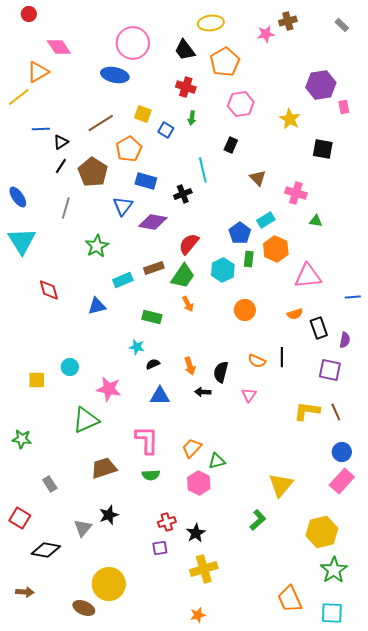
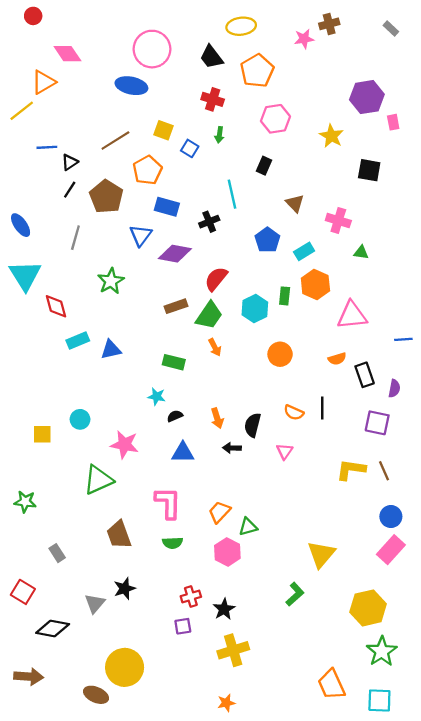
blue pentagon: (240, 233) -> (267, 240), moved
cyan rectangle: (123, 280) -> (78, 340), moved
red diamond: (49, 290) -> (56, 306), moved
brown trapezoid: (104, 468) -> (119, 535), turned -92
brown arrow: (25, 592) -> (29, 677), size x1.4

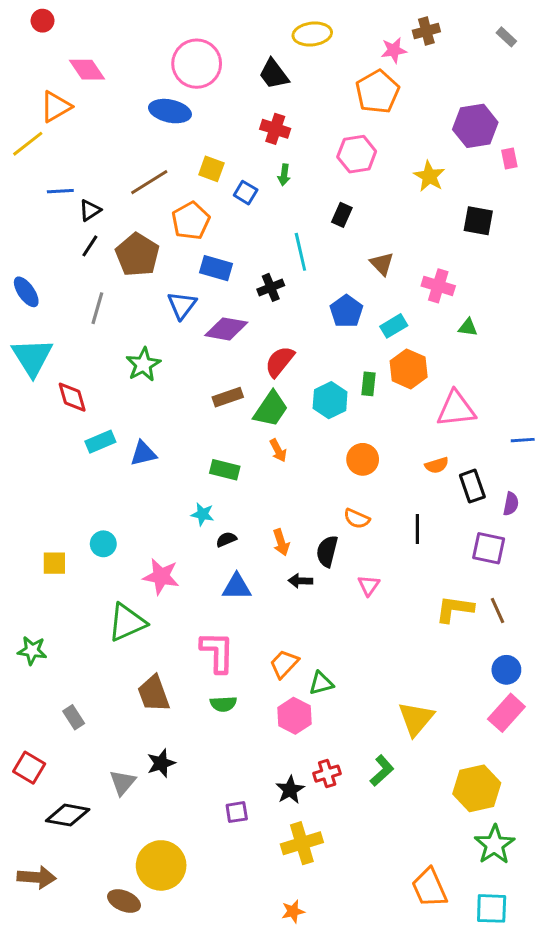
orange pentagon: (257, 71) -> (377, 92), moved
orange semicircle: (294, 413) -> (357, 519), moved
red cross: (191, 597) -> (327, 774), moved

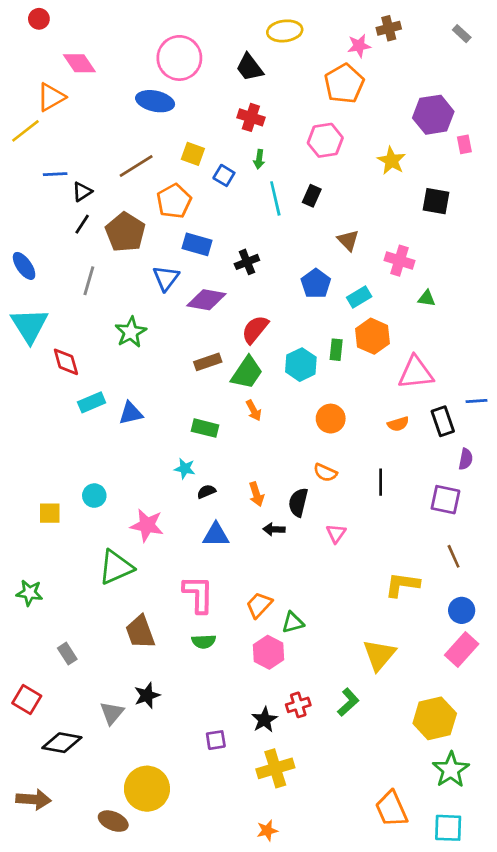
cyan line: (300, 252) -> (275, 198), moved
black rectangle: (472, 486) -> (443, 421), moved
yellow L-shape: (455, 609) -> (402, 585), moved

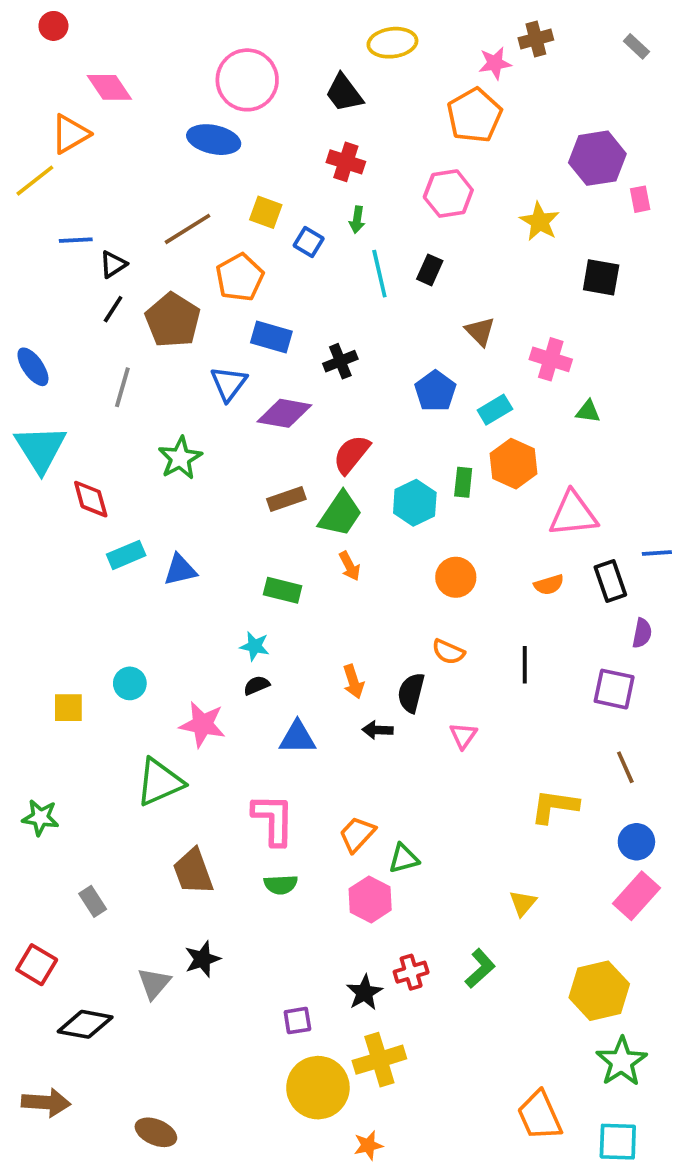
black semicircle: (206, 492) -> (256, 685), moved
yellow triangle: (379, 655) -> (523, 903), size x0.6
yellow circle: (147, 789) -> (318, 1088), moved

